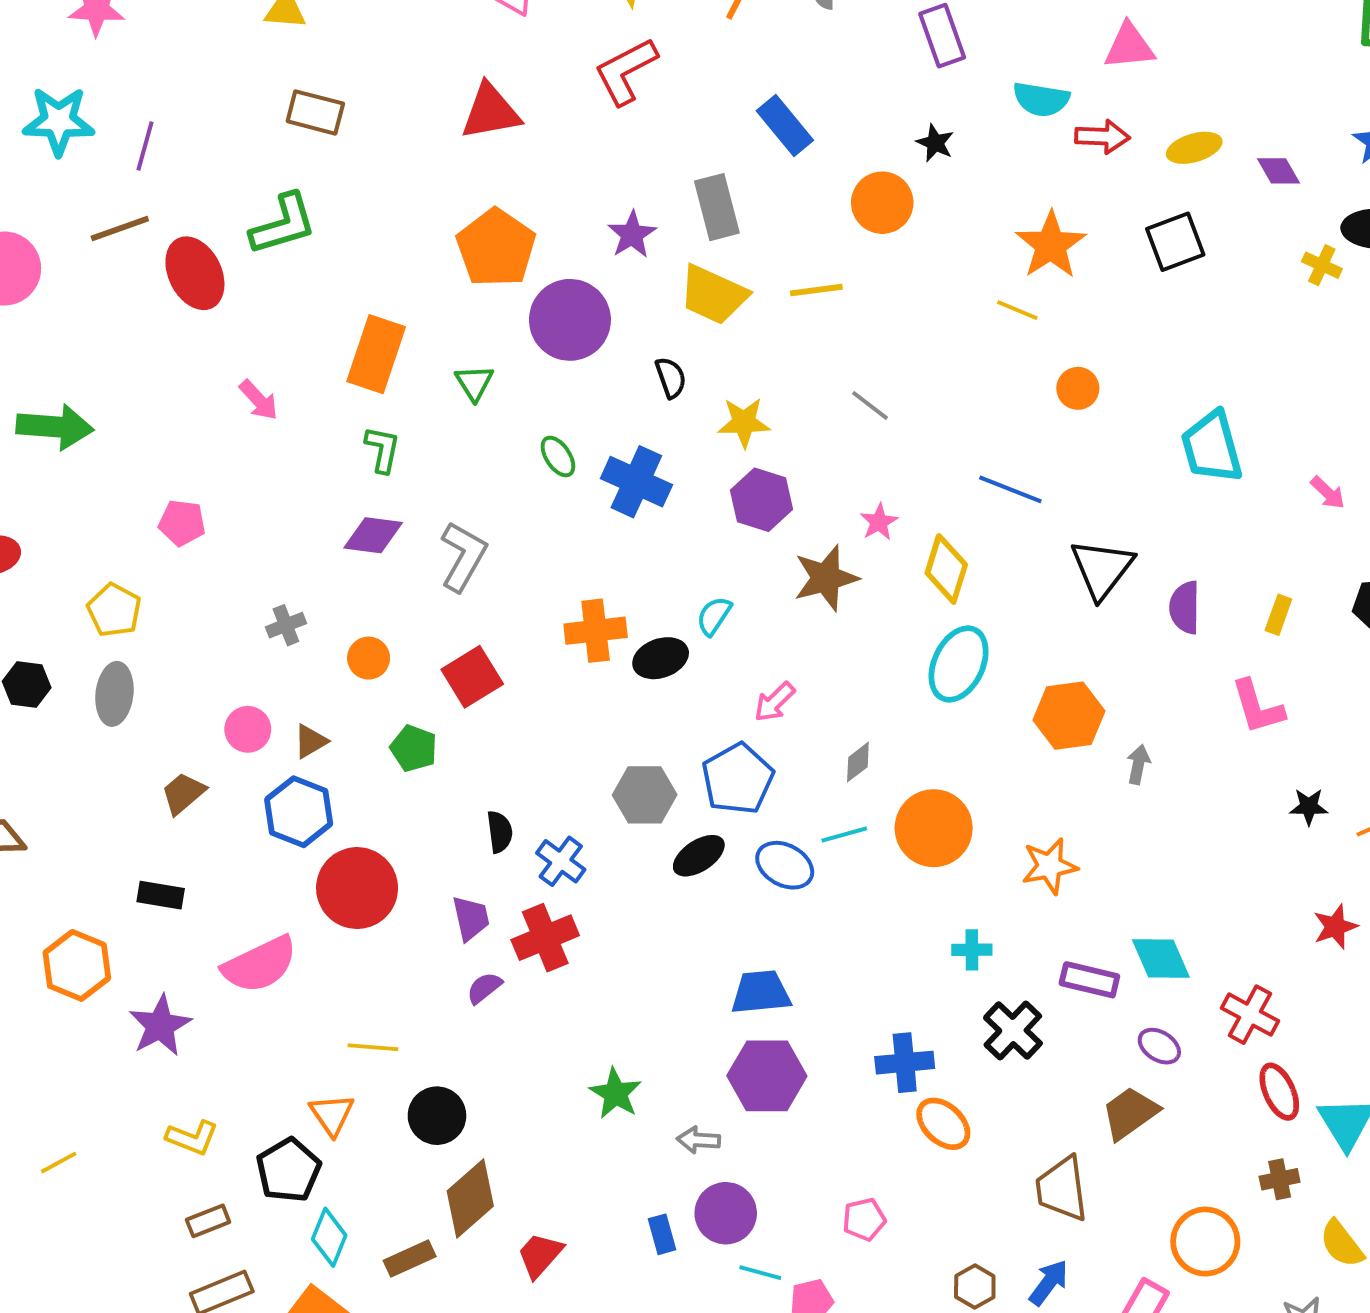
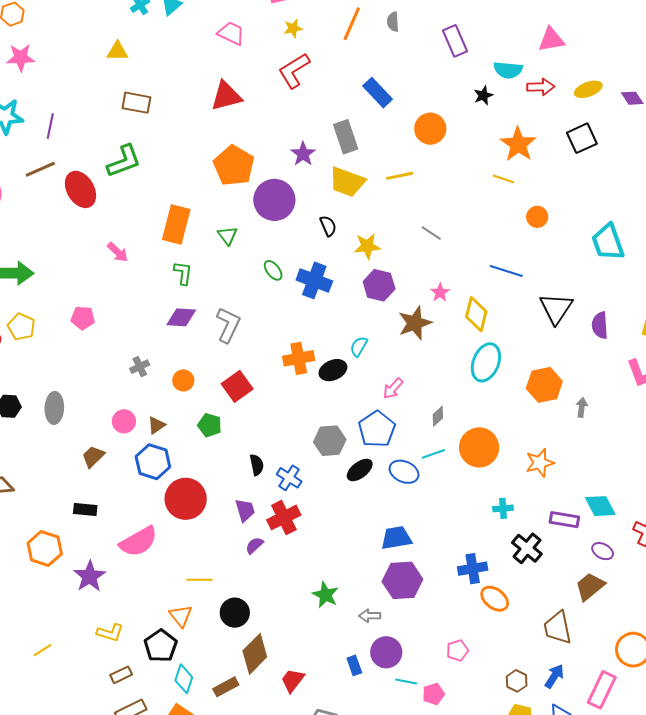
black star: (935, 143) -> (483, 95), moved, turned 30
yellow pentagon: (114, 610) -> (21, 327), moved

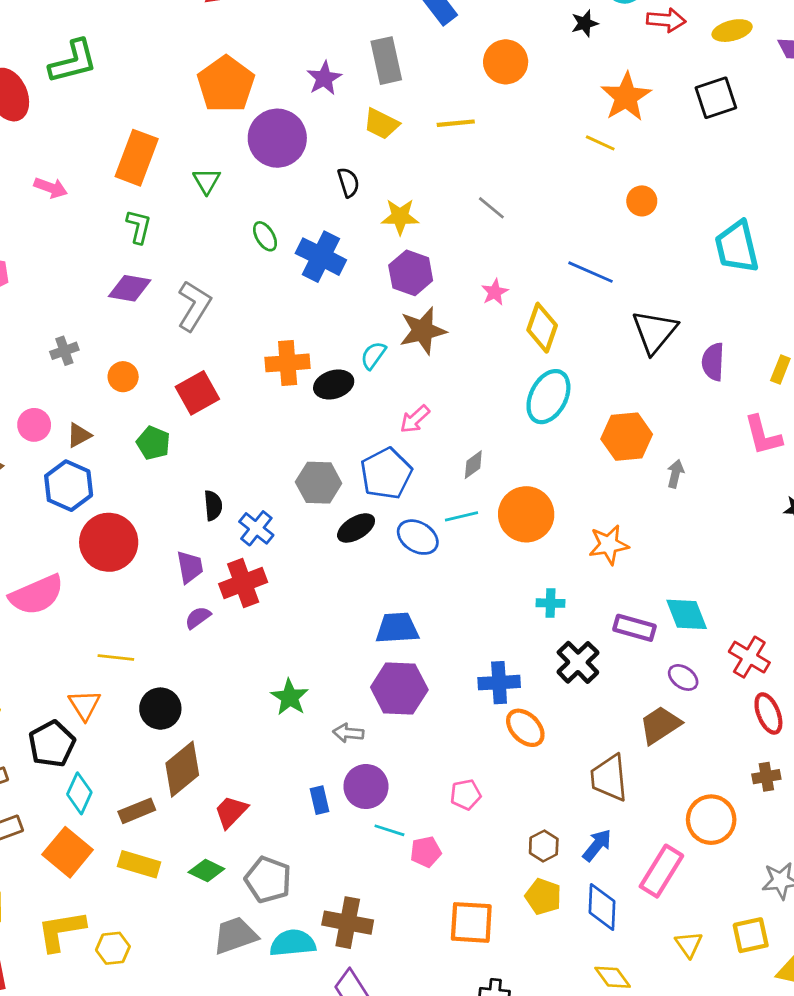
yellow trapezoid: (347, 182) -> (381, 124), size x0.7
pink arrow: (118, 252) -> (51, 188), turned -30
brown star: (415, 323) -> (423, 331), moved

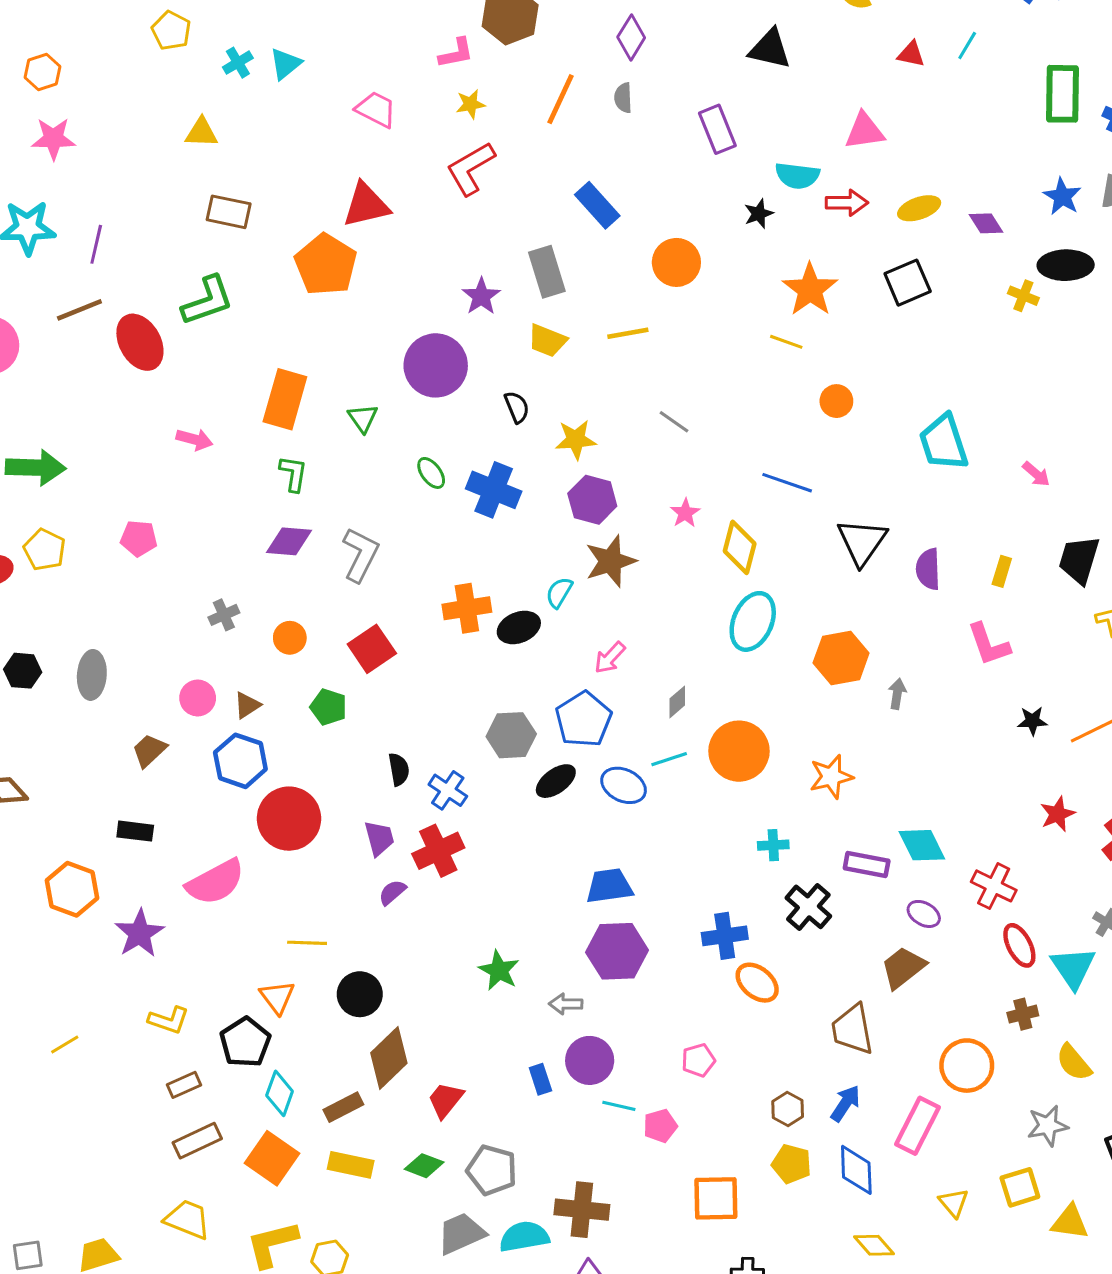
orange pentagon: (226, 84) -> (326, 265), moved

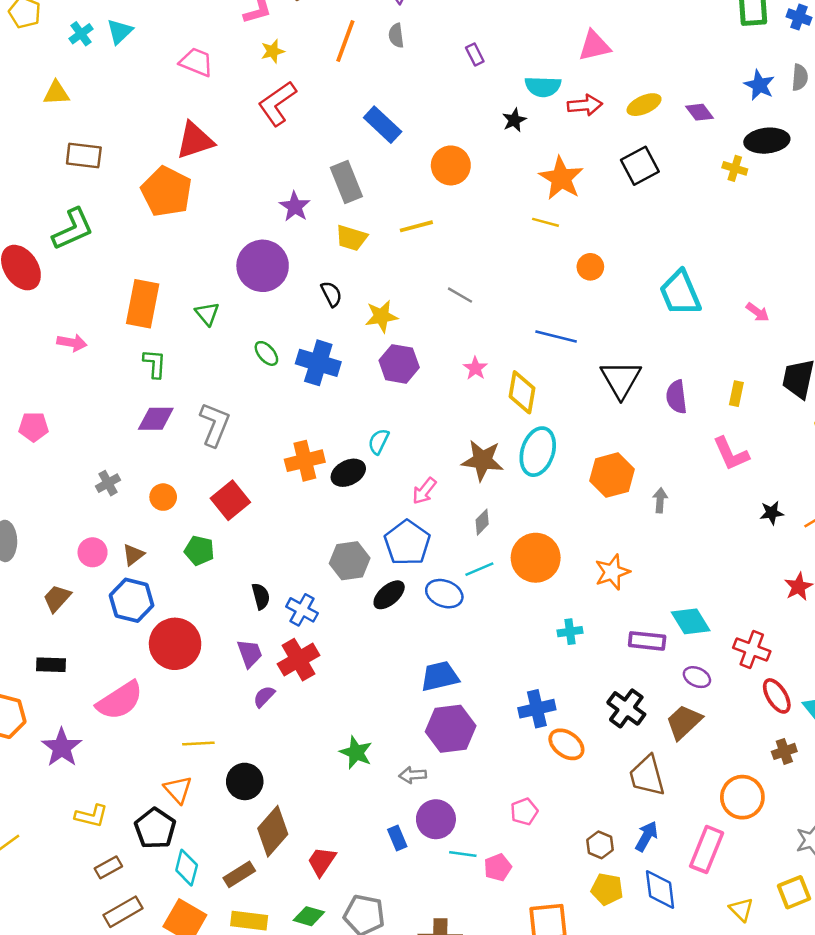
purple rectangle: (717, 129) -> (475, 55), size x0.6
brown star: (611, 561) -> (482, 460), moved, turned 30
black cross: (808, 907) -> (626, 708), moved

